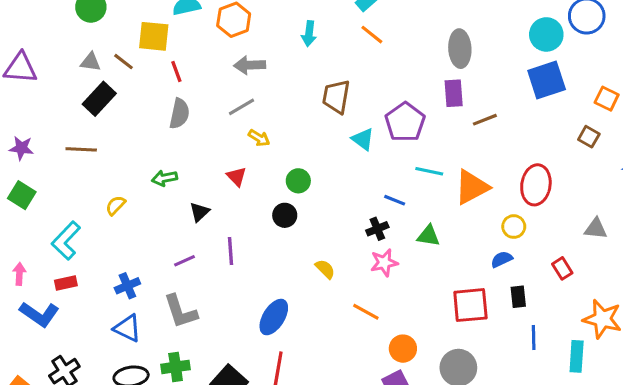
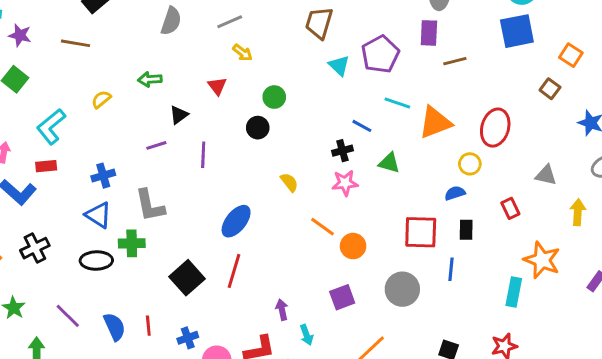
purple line: (184, 261) -> (156, 145), moved
blue line: (534, 337) -> (451, 269), moved
orange circle: (403, 349) -> (353, 246), moved
green cross: (176, 367) -> (132, 243), moved

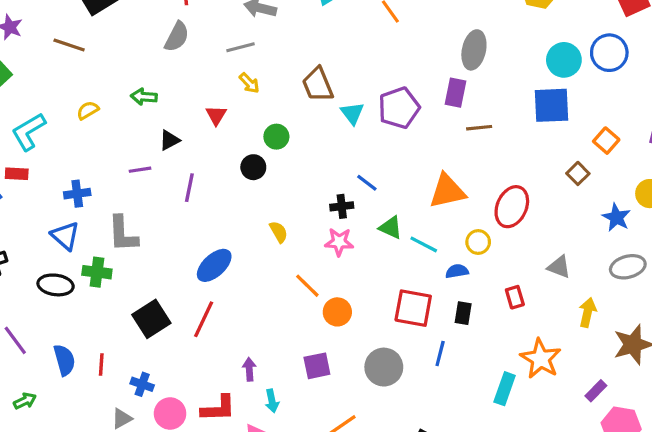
brown trapezoid: (319, 23) -> (318, 85), moved, turned -48
cyan line: (397, 103) -> (424, 244), moved
blue cross: (188, 338) -> (142, 384), turned 30

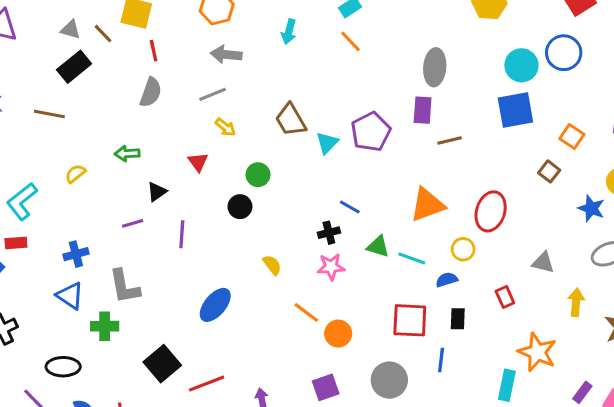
cyan triangle: (352, 113) -> (327, 143), turned 30
black ellipse: (56, 285) -> (63, 367), moved
red line: (204, 319) -> (207, 384), moved, turned 51
purple rectangle: (596, 391) -> (582, 392), moved

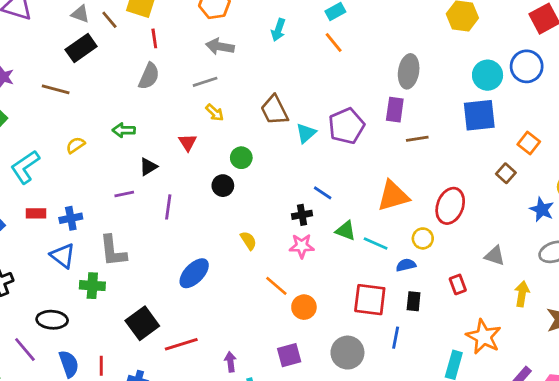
red rectangle: (16, 243) -> (36, 213), moved

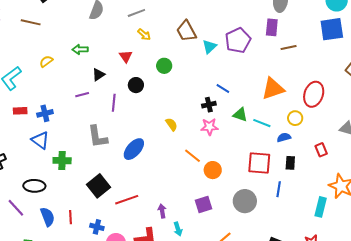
black circle: (223, 186) -> (136, 85), moved
gray L-shape: (113, 251) -> (98, 137), moved

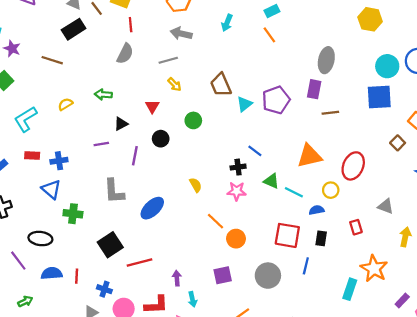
blue semicircle: (47, 217) -> (52, 273), turned -78

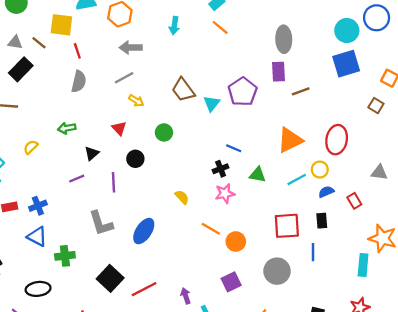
cyan line: (294, 192) -> (297, 179), moved, turned -42
blue semicircle: (317, 210) -> (326, 192), moved

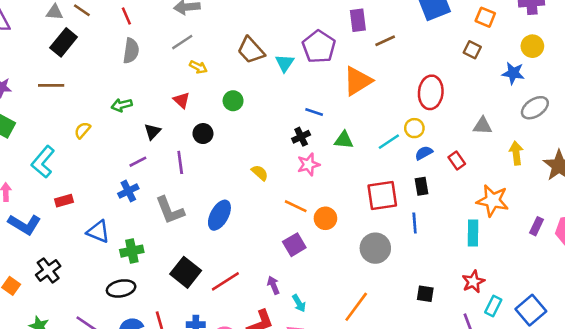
orange triangle: (290, 140) -> (358, 81), moved
blue cross: (38, 206) -> (128, 191), moved
purple square: (231, 282) -> (294, 245), moved
black ellipse: (38, 289) -> (121, 288), moved

